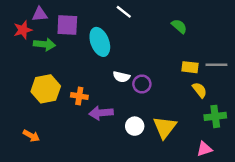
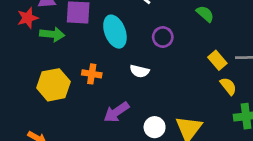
yellow rectangle: (190, 67) -> (217, 60), turned 42
purple circle: (142, 84) -> (163, 37), moved
orange cross: (79, 96) -> (92, 74), moved
purple arrow: (101, 113) -> (116, 112), turned -30

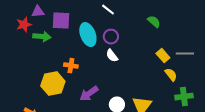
purple circle: (163, 37) -> (111, 37), moved
white semicircle: (140, 71) -> (112, 56), moved, turned 40
yellow hexagon: (54, 85) -> (53, 84), moved

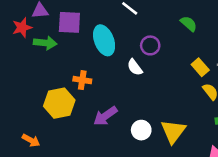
purple circle: (111, 37) -> (150, 45), moved

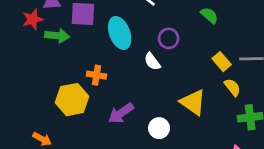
yellow triangle: (173, 131) -> (193, 102), moved, turned -32

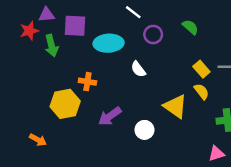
cyan ellipse: (120, 33) -> (109, 43), turned -72
green arrow: (57, 36) -> (52, 46), turned 70
purple circle: (169, 38) -> (153, 34), moved
yellow semicircle: (232, 87) -> (201, 91), moved

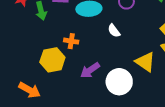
white circle: (144, 130) -> (119, 82), size x1.6
orange arrow: (38, 140) -> (30, 90), size x1.5

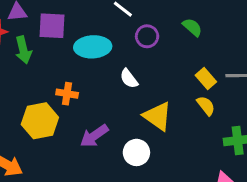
yellow triangle: (145, 62) -> (158, 116), moved
white circle: (119, 82) -> (136, 152), size x0.7

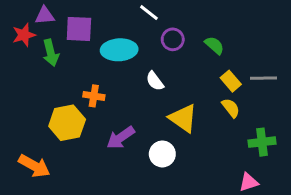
green semicircle: (192, 27) -> (214, 45), moved

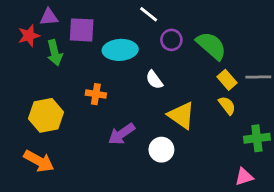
green semicircle: (214, 45) -> (211, 46), size x1.6
yellow hexagon: (67, 123) -> (46, 115), moved

